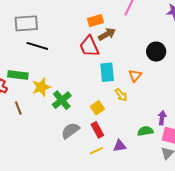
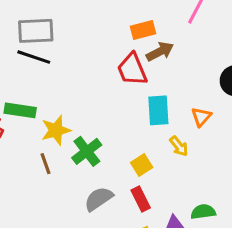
black line: (37, 46) -> (34, 57), moved
brown line: (18, 108) -> (45, 164), moved
green semicircle: (145, 131) -> (203, 212), moved

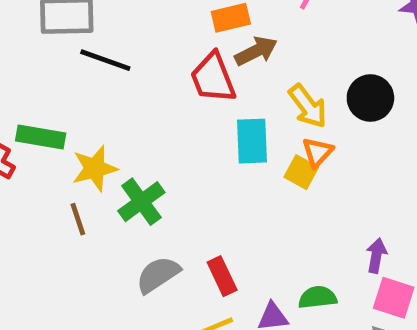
black line: (34, 57) -> (105, 60), moved
yellow arrow: (179, 146) -> (308, 106), moved, size x1.4
yellow square: (142, 165) -> (301, 172), moved, turned -30

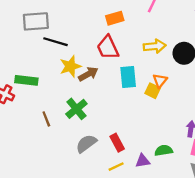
brown arrow: (256, 51) -> (88, 74), moved
yellow arrow: (308, 106) -> (155, 46), moved, turned -55
yellow star: (95, 168) -> (70, 66), moved

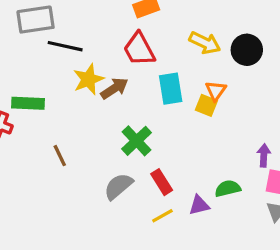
yellow arrow: (155, 46) -> (205, 43), turned 35
green cross: (76, 109) -> (137, 141), moved

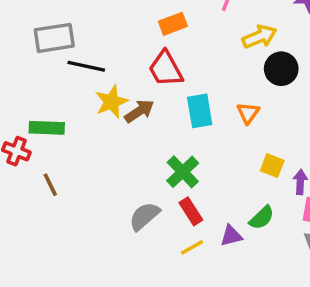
yellow arrow: (205, 43) -> (259, 37), moved, turned -48
yellow square: (206, 105) -> (272, 166), moved
green cross: (137, 141) -> (183, 172), moved
brown line: (60, 156) -> (50, 185), moved
green semicircle: (228, 188) -> (262, 218), turned 150

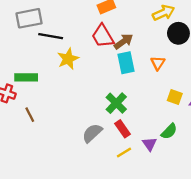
brown arrow: (139, 111) -> (123, 41), moved
purple triangle: (231, 236) -> (150, 144), turned -49

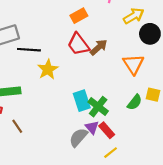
cyan rectangle: (126, 63) -> (82, 101), moved
orange triangle: (158, 63) -> (133, 64), size x1.5
green semicircle: (169, 131) -> (135, 102), moved
purple triangle: (150, 144) -> (92, 127), moved

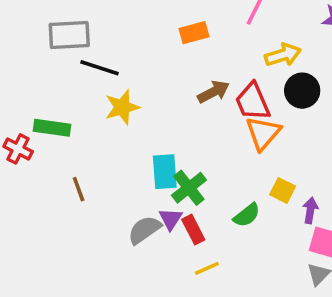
red trapezoid: (78, 44) -> (253, 102), moved
green semicircle: (135, 102) -> (247, 215), moved
brown line: (17, 126) -> (79, 189), moved
yellow line: (111, 153) -> (207, 268), moved

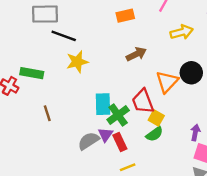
black circle: (302, 91) -> (191, 73), moved
red trapezoid: (253, 102) -> (143, 101), moved
yellow square: (283, 190) -> (156, 118), moved

